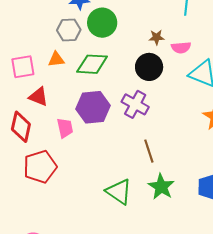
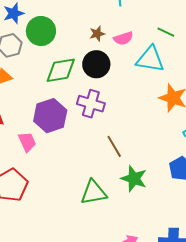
green diamond: (92, 64) -> (61, 70), moved
green triangle: (119, 192) -> (94, 192), turned -32

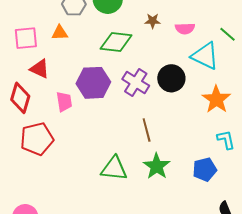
brown star: (97, 34) -> (153, 21), moved
black circle: (96, 64) -> (171, 78), moved

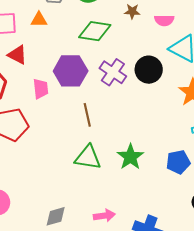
brown line: (147, 130) -> (87, 115), moved

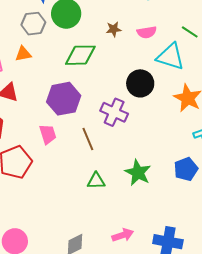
purple cross: (113, 72) -> (114, 112), moved
pink trapezoid: (41, 89) -> (48, 134), moved
green triangle: (88, 157) -> (96, 181), size x0.7

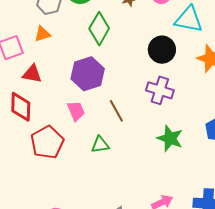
green diamond: (80, 55) -> (99, 29), turned -52
purple cross: (114, 112) -> (160, 90), moved
green triangle: (96, 181) -> (100, 145), moved

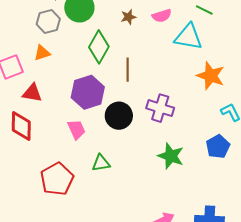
black circle: (162, 50) -> (119, 116), moved
brown line: (116, 111) -> (128, 70), moved, turned 30
red pentagon: (47, 142) -> (57, 179), moved

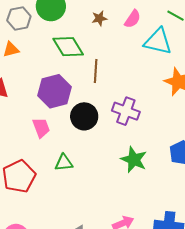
pink semicircle: (162, 16) -> (133, 19), turned -42
green diamond: (99, 47) -> (68, 47), turned -64

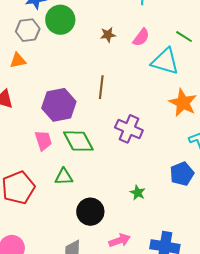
green diamond: (68, 47) -> (78, 141), moved
black circle: (84, 116) -> (90, 212), moved
green star: (134, 160) -> (138, 193), moved, size x0.6

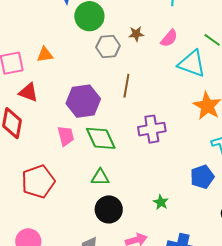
gray hexagon: (28, 30) -> (108, 46), moved
purple cross: (129, 129) -> (152, 129), turned -36
green triangle: (64, 177) -> (100, 177), moved
green star: (138, 193) -> (161, 202), moved

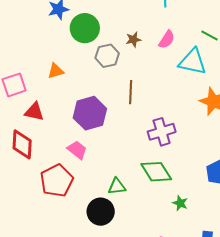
orange triangle: (45, 55) -> (56, 71), moved
pink trapezoid: (66, 136) -> (77, 150), turned -30
green diamond: (101, 138) -> (156, 172), moved
red pentagon: (38, 181) -> (57, 181), moved
black circle: (109, 209) -> (101, 212), moved

